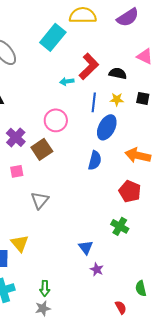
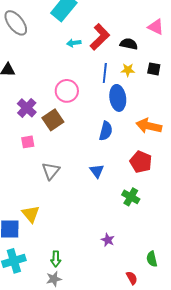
cyan arrow: (67, 81) -> (74, 43), moved
blue ellipse: (107, 127) -> (118, 98), turned -35
blue triangle: (86, 247) -> (97, 171), moved

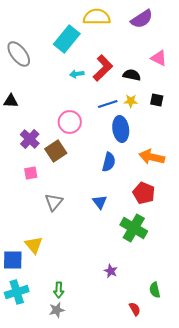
blue line: (105, 73) -> (108, 104), turned 66
green cross: (131, 197) -> (134, 228), size x1.5

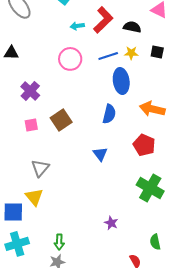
pink circle: (70, 122) -> (70, 59), moved
brown square: (56, 151) -> (61, 120), moved
gray triangle: (54, 202) -> (40, 168), moved
green cross: (134, 228) -> (150, 188), moved

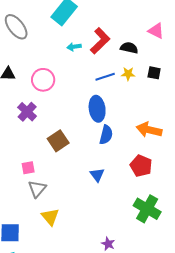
pink circle: (70, 59) -> (43, 80), moved
blue ellipse: (121, 81) -> (97, 109), moved
pink square: (31, 125) -> (28, 168), moved
yellow triangle: (34, 197) -> (50, 217), moved

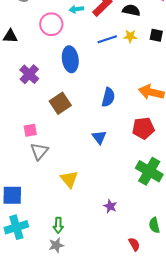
pink circle: (43, 80) -> (51, 24), moved
blue ellipse: (97, 109) -> (70, 59), moved
red pentagon: (141, 166) -> (143, 128), turned -30
yellow triangle: (50, 217) -> (69, 179), moved

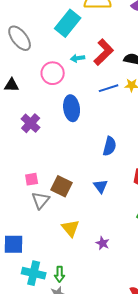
brown square: (60, 103) -> (62, 186), moved, turned -30
purple star: (110, 206) -> (103, 243), moved
cyan cross: (16, 227) -> (34, 273), moved, turned 30

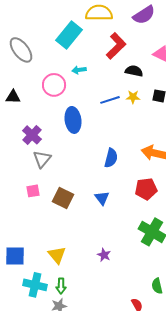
red L-shape: (104, 52) -> (116, 46), moved
gray triangle: (41, 200) -> (42, 159), moved
yellow triangle: (71, 228) -> (57, 255), moved

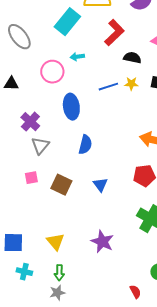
blue semicircle: (111, 158) -> (85, 145), moved
purple star: (104, 255) -> (102, 242), size x1.6
cyan cross: (35, 285) -> (24, 272), moved, size x0.7

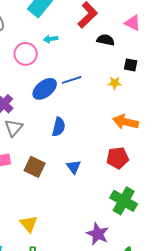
yellow star: (131, 84) -> (115, 83), moved
blue line: (108, 87) -> (72, 80), moved
blue ellipse: (71, 107) -> (45, 89), turned 60
purple star: (102, 242) -> (98, 234), moved

